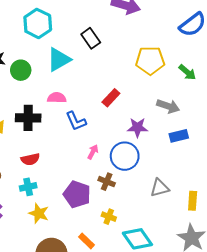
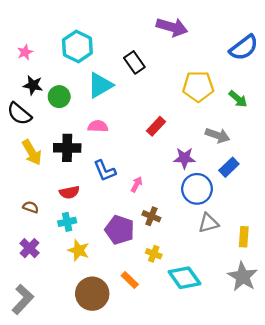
blue L-shape: (76, 121) -> (105, 171), moved
blue rectangle: (179, 136) -> (229, 167), turned -30
blue circle: (125, 156) -> (197, 189), moved

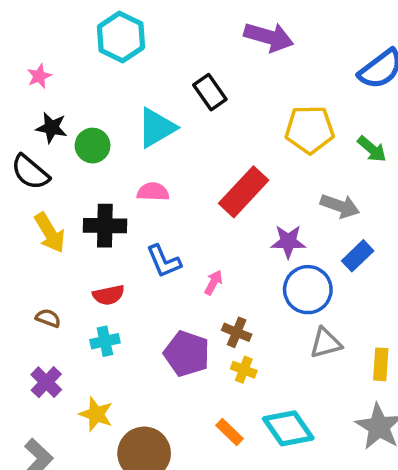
cyan hexagon: (77, 46) -> (121, 37), moved
red rectangle: (156, 126) -> (244, 192), size x1.6
yellow star: (79, 250) -> (96, 414), moved
yellow cross: (154, 254) -> (244, 370), moved
orange rectangle: (130, 280) -> (230, 432), moved

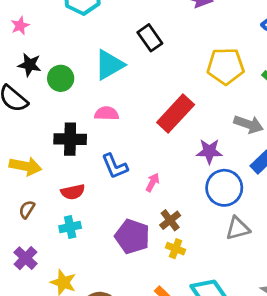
yellow arrow: (50, 233) -> (25, 166), moved, turned -48
brown semicircle: (48, 318) -> (27, 209), turned -78
brown cross: (237, 332) -> (170, 220), turned 30

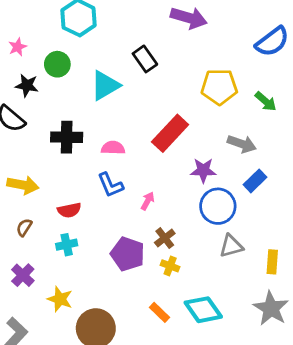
green circle: (61, 78) -> (57, 64), moved
pink semicircle: (107, 113) -> (113, 148), moved
black cross: (70, 139) -> (67, 137), moved

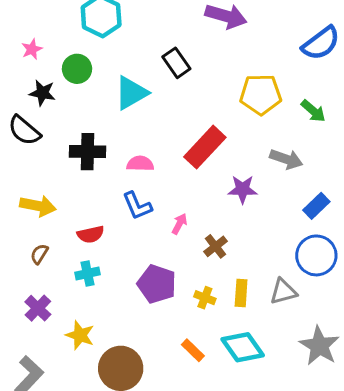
blue rectangle: (255, 181) -> (316, 206), moved
blue circle: (218, 206) -> (316, 255), moved
brown cross: (165, 238) -> (215, 246), moved
gray triangle: (231, 246) -> (283, 292), moved
yellow rectangle: (272, 262) -> (241, 293), moved

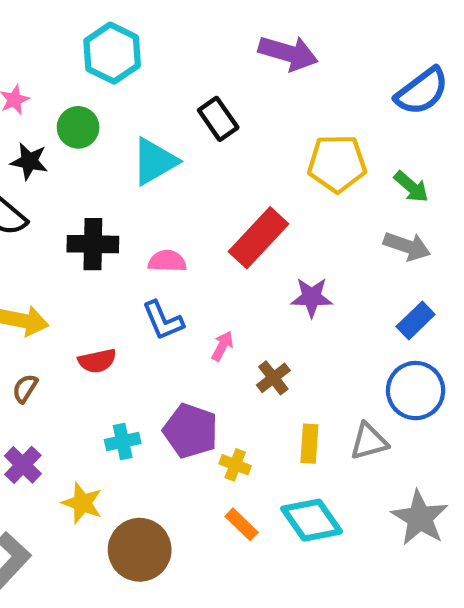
gray arrow: (286, 159) -> (407, 246), moved
cyan cross: (88, 274) -> (123, 442), moved
yellow cross: (205, 298) -> (235, 465), moved

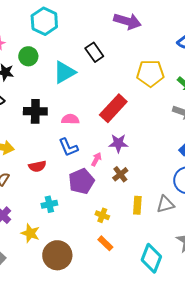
purple star: (312, 297) -> (118, 143), moved
purple pentagon: (191, 431) -> (81, 181), moved, turned 30
cyan diamond: (312, 520) -> (151, 258), moved, turned 56

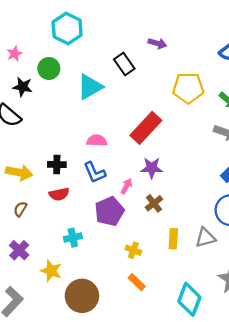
purple arrow: (127, 21) -> (157, 43), moved, size x0.6
black cross: (35, 111) -> (57, 164), moved, size x0.7

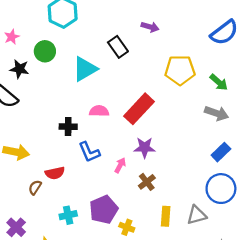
pink semicircle: (97, 140) -> (99, 111), moved
black cross: (57, 164) -> (68, 127), moved
brown semicircle: (20, 209) -> (35, 187), moved
purple pentagon: (109, 211) -> (104, 210), moved

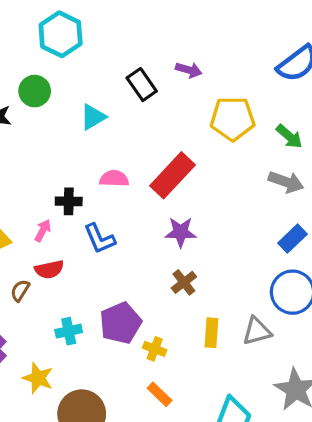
purple arrow: (150, 27) -> (189, 70), moved
cyan triangle: (85, 69) -> (93, 117), size x0.7
pink arrow: (120, 165) -> (43, 231), moved

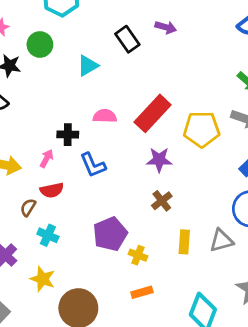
yellow pentagon: (232, 119) -> (202, 129), moved
cyan cross: (69, 331) -> (48, 235), moved, turned 36
orange rectangle: (160, 394) -> (142, 292), turned -60

